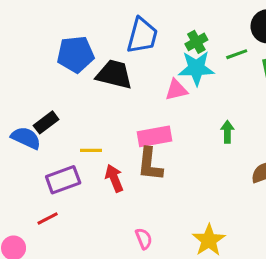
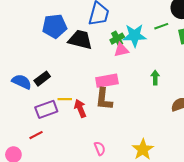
green cross: (196, 42) -> (117, 39), moved
black rectangle: (46, 122) -> (42, 79), moved
yellow line: (91, 150) -> (65, 99), moved

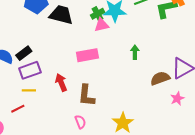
yellow line: (65, 99) -> (29, 90), moved
brown L-shape: (104, 99) -> (86, 96), moved
purple rectangle: (46, 109) -> (30, 70), moved

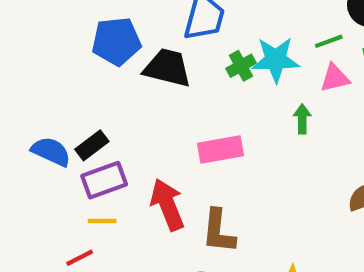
pink triangle: (102, 25) -> (335, 78), moved
green arrow: (135, 52) -> (302, 119), moved
red arrow: (61, 82) -> (167, 205), size x1.4

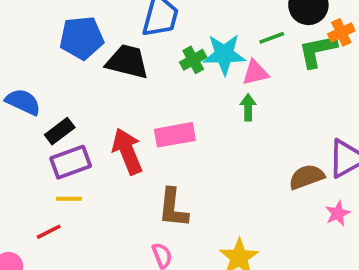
pink triangle: (335, 78) -> (255, 73), moved
blue semicircle: (51, 152) -> (23, 102), moved
red arrow: (167, 205) -> (127, 151), moved

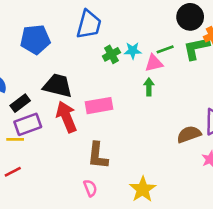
green line: (272, 38) -> (165, 49), moved
cyan star: (224, 54) -> (133, 51), size x0.6
black trapezoid: (127, 62) -> (58, 86), moved
yellow line: (69, 199) -> (15, 139), moved

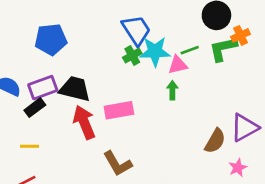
blue trapezoid: (89, 24) -> (136, 30), moved, turned -48
cyan star: (133, 51) -> (155, 51), size x1.6
purple rectangle: (28, 124) -> (43, 88), moved
brown semicircle: (189, 134) -> (215, 141), turned 140
brown L-shape: (98, 156) -> (118, 164), turned -36

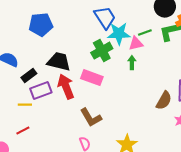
green cross: (132, 55) -> (102, 51), moved, size x1.5
purple rectangle: (43, 88) -> (41, 91), moved
pink rectangle: (119, 110) -> (92, 78), turned 30

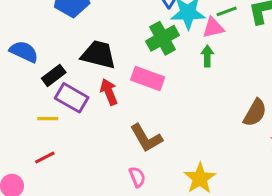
red arrow: (66, 87) -> (109, 92), size x0.7
purple rectangle: (41, 91) -> (72, 98), turned 50

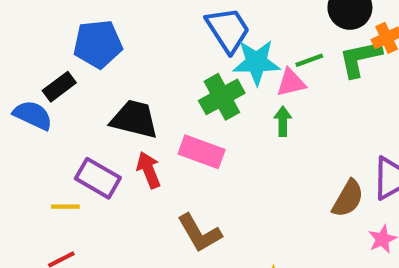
black rectangle: (54, 75) -> (59, 87), moved

